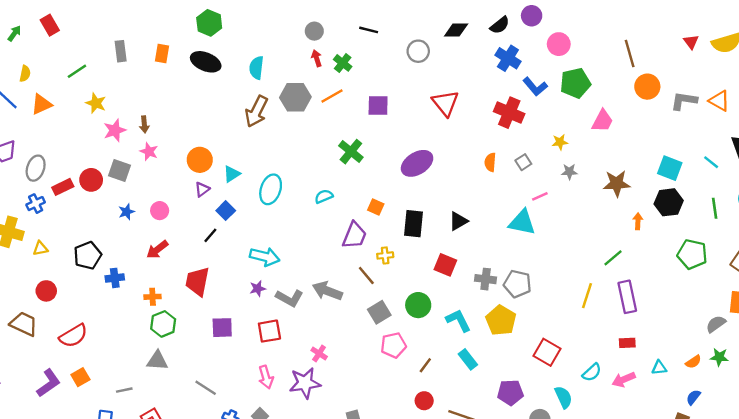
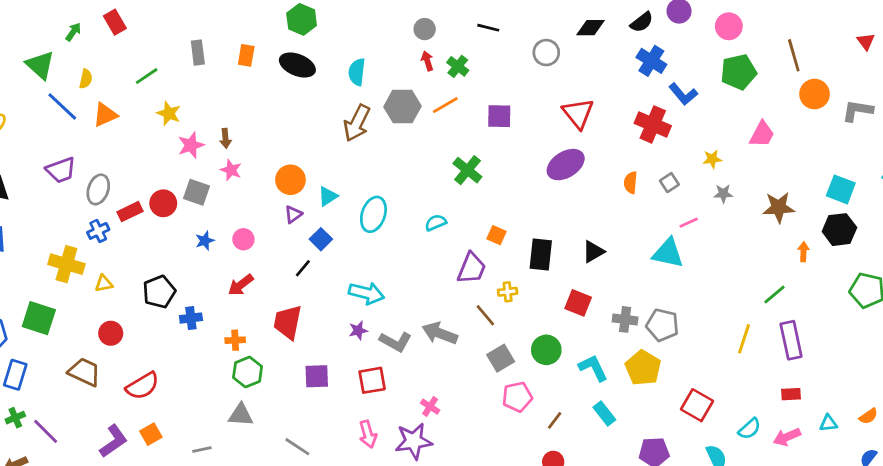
pink circle: (559, 44) -> (729, 26), moved
green pentagon: (575, 83) -> (738, 72), moved
purple ellipse: (417, 163) -> (566, 165), moved

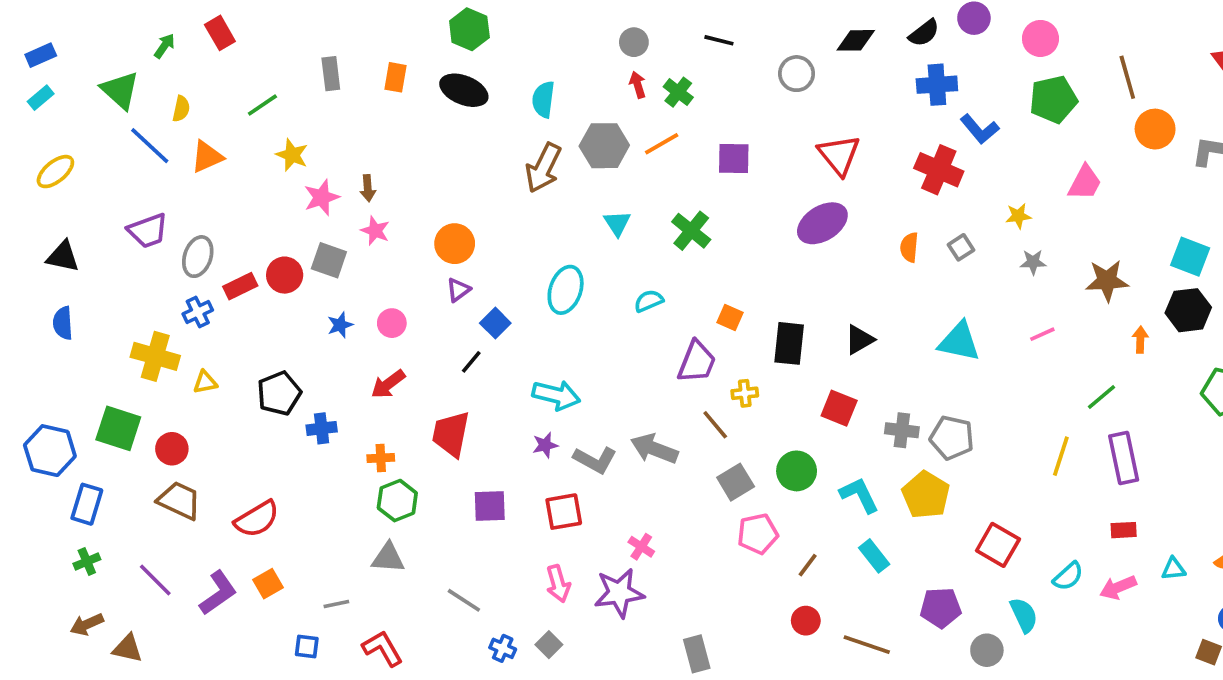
blue cross: (651, 61) -> (937, 85), turned -36
cyan triangle: (328, 196) -> (617, 223), moved, turned -30
pink line: (689, 223) -> (1042, 334), moved
red circle: (111, 333) -> (172, 449), moved
purple line: (46, 431) -> (155, 580), moved

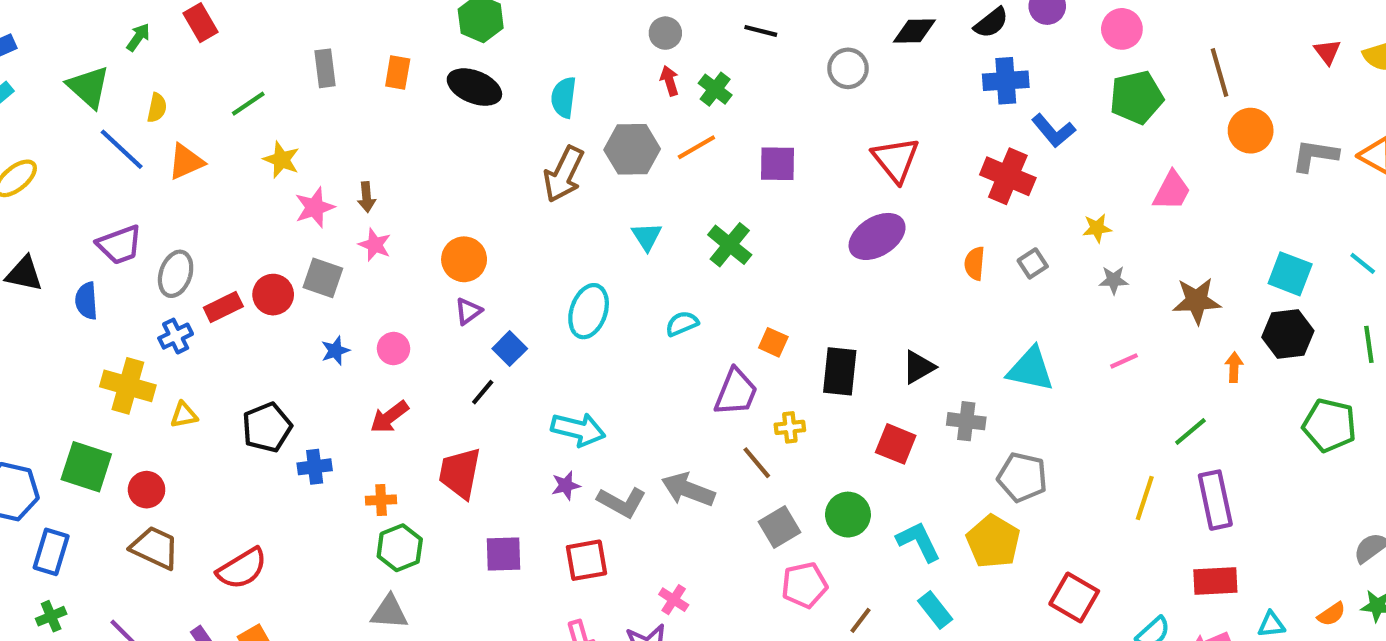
blue semicircle: (63, 323) -> (86, 301), moved
gray cross: (902, 430) -> (966, 421), moved
red rectangle: (1124, 530) -> (1215, 581), size x1.5

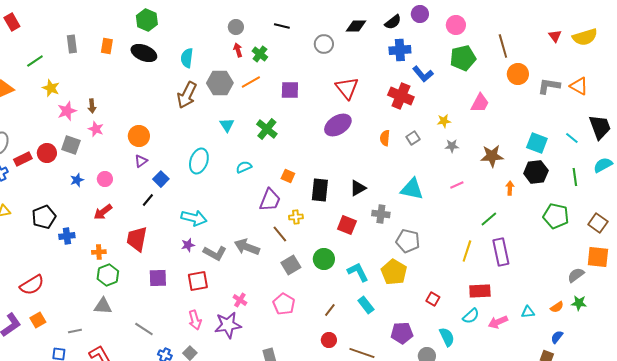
red rectangle: (1215, 581) -> (480, 291), moved
pink pentagon: (804, 585) -> (284, 304), moved, turned -30
red square: (1074, 598) -> (433, 299), size x0.6

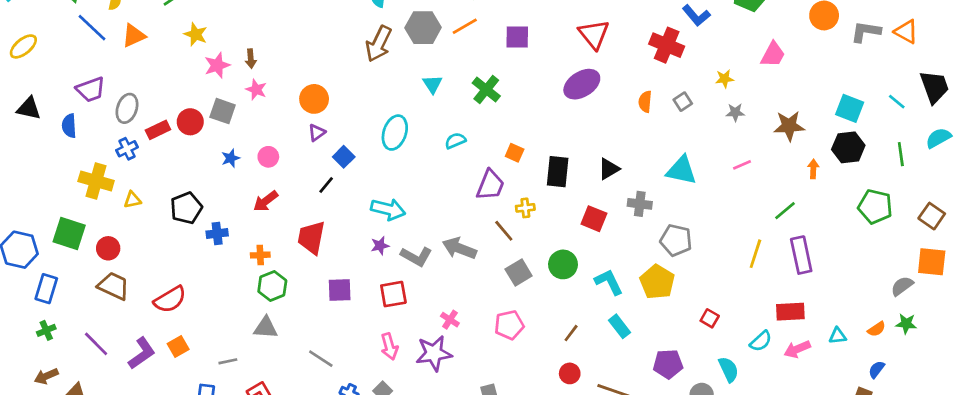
red rectangle: (480, 291) -> (790, 312), moved
pink pentagon: (284, 304) -> (509, 325), turned 30

